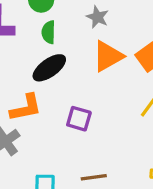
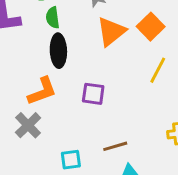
black ellipse: (49, 68) -> (58, 51), turned -48

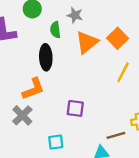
green semicircle: (53, 18) -> (55, 30), moved
purple square: (93, 94) -> (75, 108), moved
brown line: (115, 146) -> (116, 135), moved

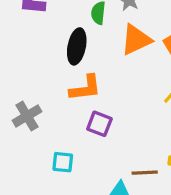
orange L-shape: (33, 89) -> (85, 88), moved

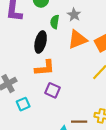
cyan square: (63, 162) -> (23, 104), moved, turned -32

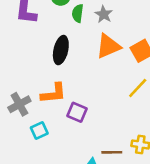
green semicircle: (55, 22) -> (78, 13), moved
orange L-shape: (45, 68) -> (54, 93), moved

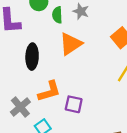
orange triangle: (108, 46) -> (71, 44), moved
black ellipse: (61, 50) -> (32, 57), moved

